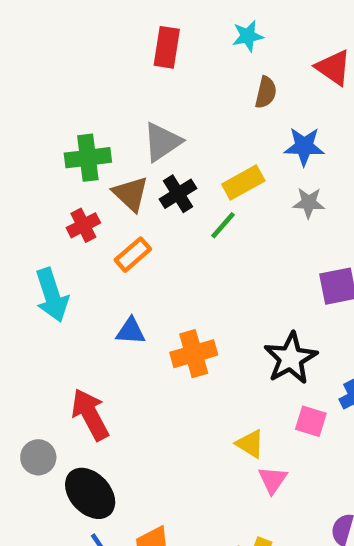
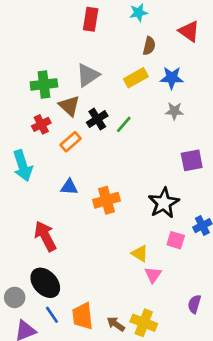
yellow rectangle: (243, 182) -> (136, 78), moved
black cross: (178, 194) -> (97, 119), moved
gray circle: (38, 457) -> (15, 297), moved

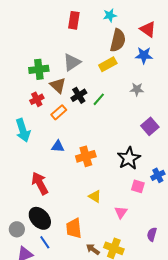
brown semicircle: (149, 46) -> (118, 40), size x1.6
blue star: (172, 78) -> (144, 55), moved
purple square: (192, 160) -> (150, 126), turned -30
yellow triangle: (140, 254) -> (95, 196), moved
orange trapezoid: (83, 316) -> (74, 228), moved

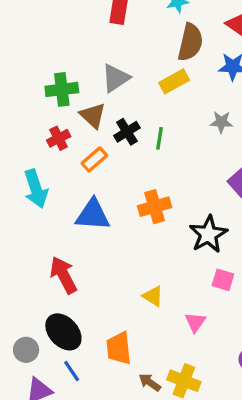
green line: (99, 99) -> (159, 138), turned -32
blue triangle: (58, 146) -> (93, 215), size x1.6
orange cross: (86, 156) -> (155, 207), moved

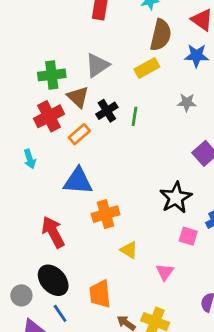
red cross: (59, 138) -> (49, 116), size x1.5
cyan arrow: (36, 189) -> (30, 159), size x0.6
orange cross: (155, 207) -> (106, 214), moved

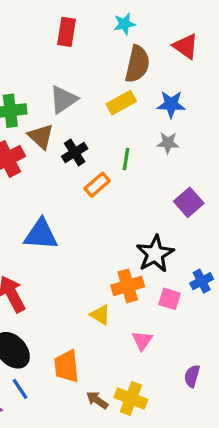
blue star: (196, 56) -> (171, 104), moved
green line: (134, 116) -> (126, 159), moved
orange rectangle: (79, 134) -> (97, 185), moved
orange cross: (106, 214) -> (128, 286), moved

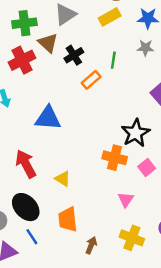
orange cross: (128, 286) -> (115, 158), turned 30
pink square: (169, 299) -> (147, 168), turned 35
yellow triangle: (100, 315) -> (63, 179), moved
yellow cross: (131, 398) -> (132, 238), moved
brown arrow: (97, 400) -> (91, 245), turned 77

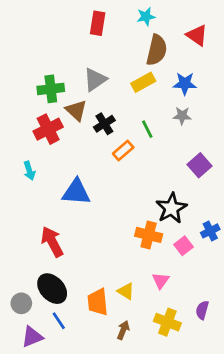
green line: (113, 60) -> (147, 129), turned -35
yellow triangle: (63, 179) -> (126, 291), moved

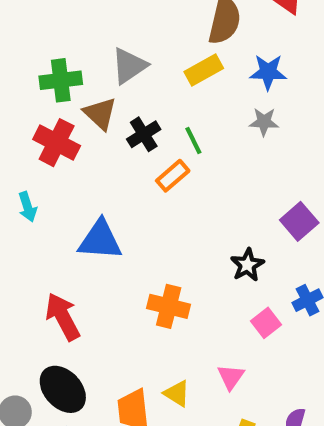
red cross: (48, 129) -> (57, 143), turned -36
green line: (147, 129) -> (193, 140), moved
purple square: (200, 165) -> (299, 221), moved
black star: (171, 208) -> (247, 265), size x0.7
orange cross: (149, 235) -> (169, 306), moved

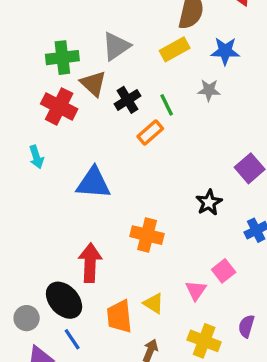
gray star: (264, 122) -> (209, 90), moved
red arrow: (63, 317) -> (90, 263), moved, turned 30
pink square: (266, 323) -> (224, 271), moved

